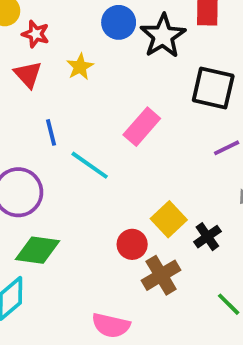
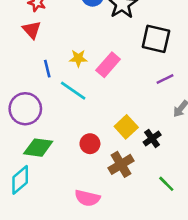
yellow star: (80, 67) -> (78, 58), moved, turned 30
red circle: (132, 244) -> (90, 144), moved

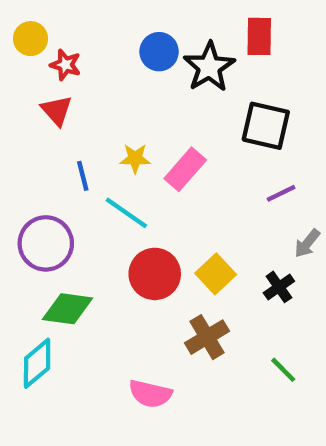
black cross: (152, 139) -> (279, 287), moved
red circle: (90, 144) -> (155, 274), moved, size x1.5

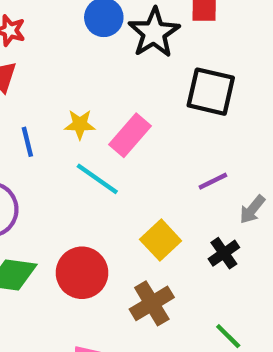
purple line: (281, 193) -> (213, 181), moved
cyan line: (126, 213) -> (97, 179), moved
red circle: (155, 274) -> (82, 273), moved

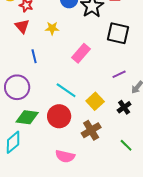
yellow star: (80, 124) -> (52, 28), moved
cyan line: (97, 179) -> (66, 90), moved

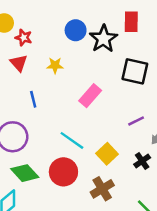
green diamond: (27, 117) -> (25, 173), turned 40

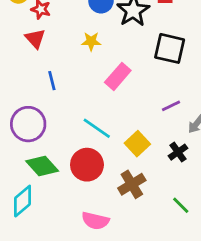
yellow star: (55, 65) -> (91, 41), moved

